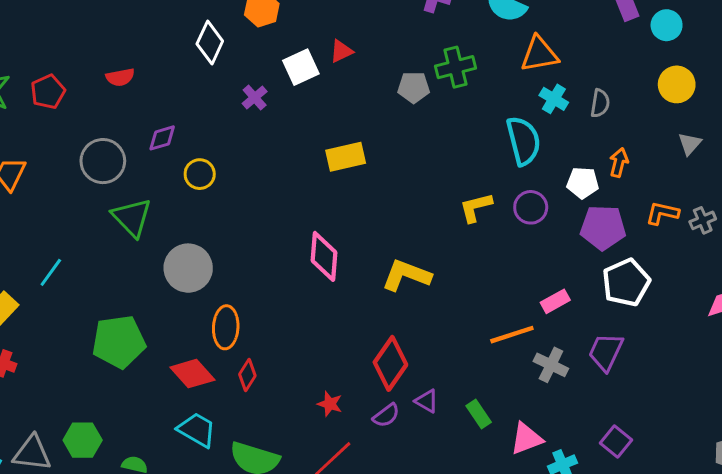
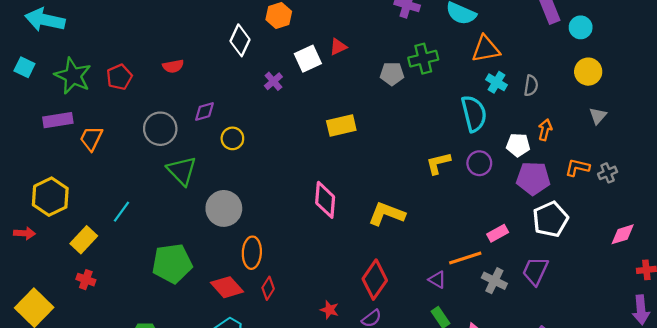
purple triangle: (427, 401) -> (437, 280), moved

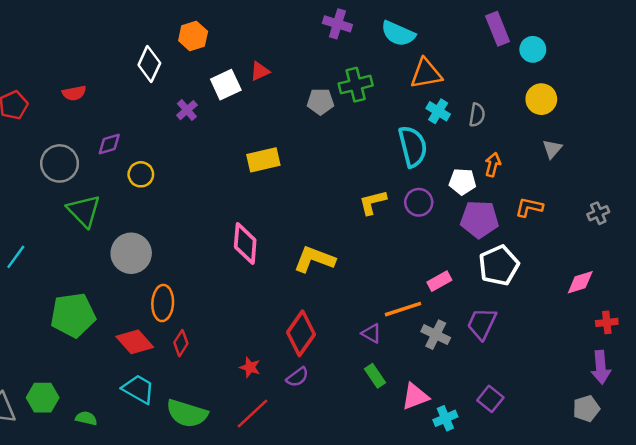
gray cross: (608, 173) -> (598, 213), moved

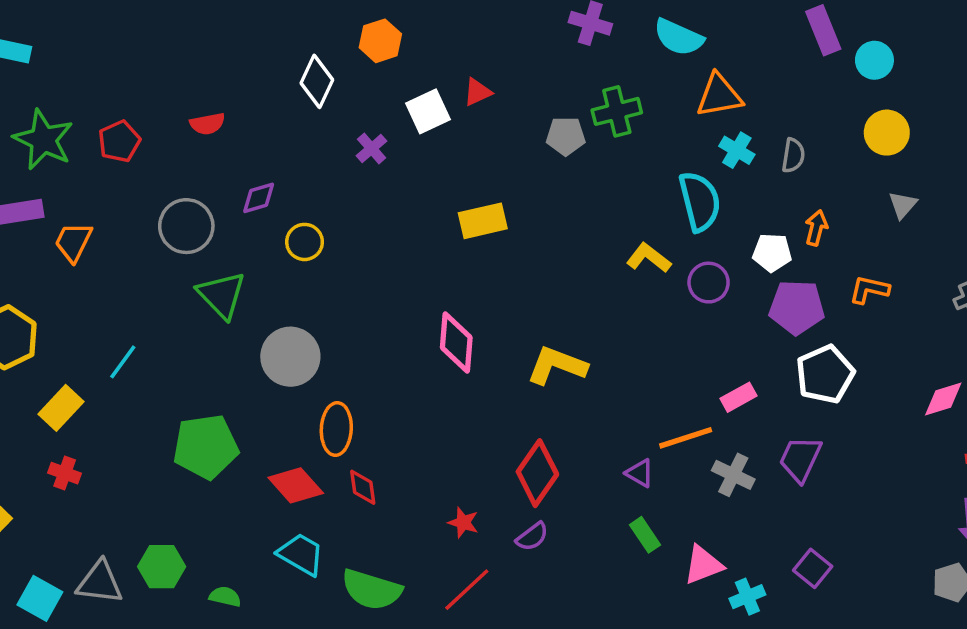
yellow L-shape: (373, 202) -> (649, 258), moved, turned 52
red diamond: (181, 343) -> (363, 487), turned -40

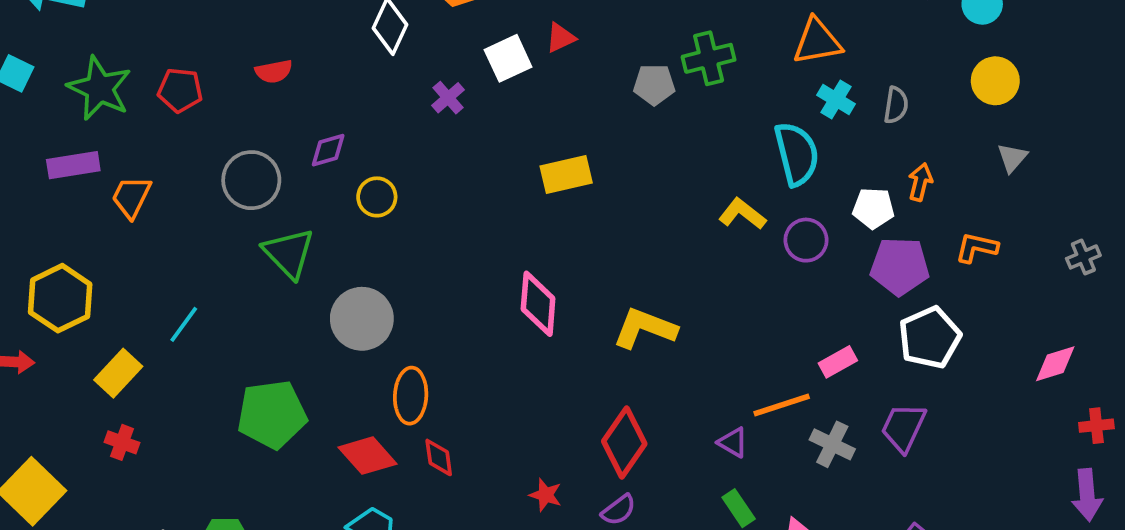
red pentagon: (119, 141) -> (180, 90), turned 30

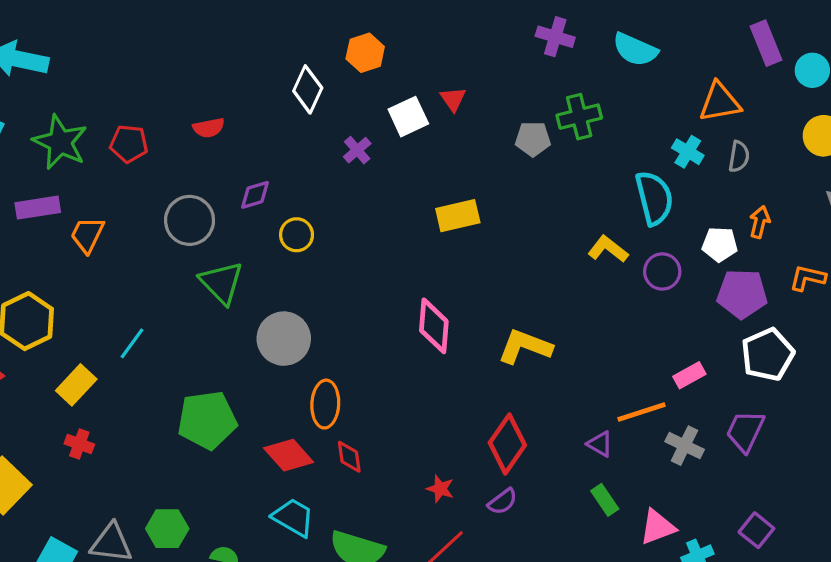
red triangle: (561, 38) -> (453, 99), turned -40
orange triangle: (817, 41) -> (720, 102), moved

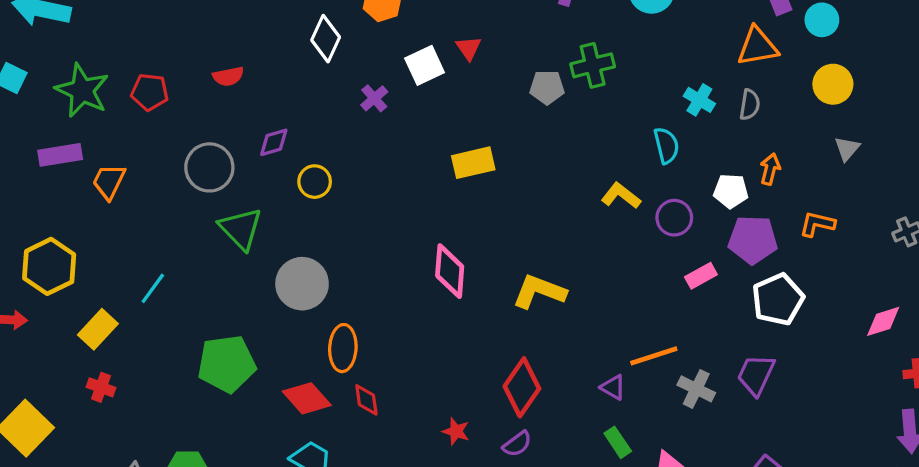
orange triangle: (720, 102) -> (758, 47), moved
cyan semicircle: (654, 198) -> (666, 145), size x0.7
pink rectangle: (689, 375) -> (701, 276), moved

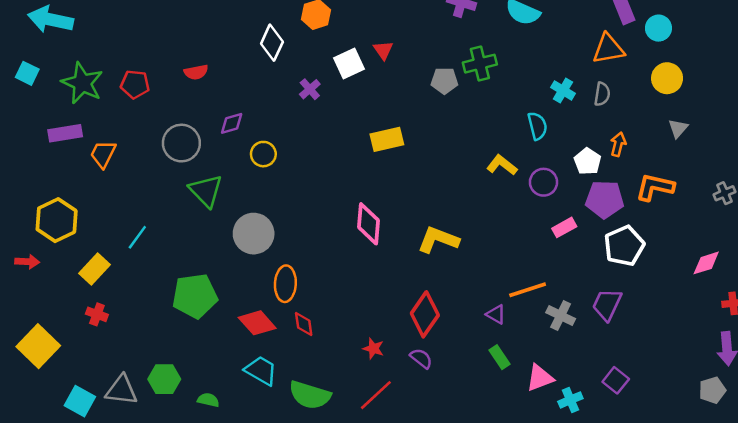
white pentagon: (731, 191) -> (588, 161), turned 30
orange L-shape: (817, 224) -> (655, 187), size x1.4
purple semicircle: (517, 444) -> (421, 358), turned -105

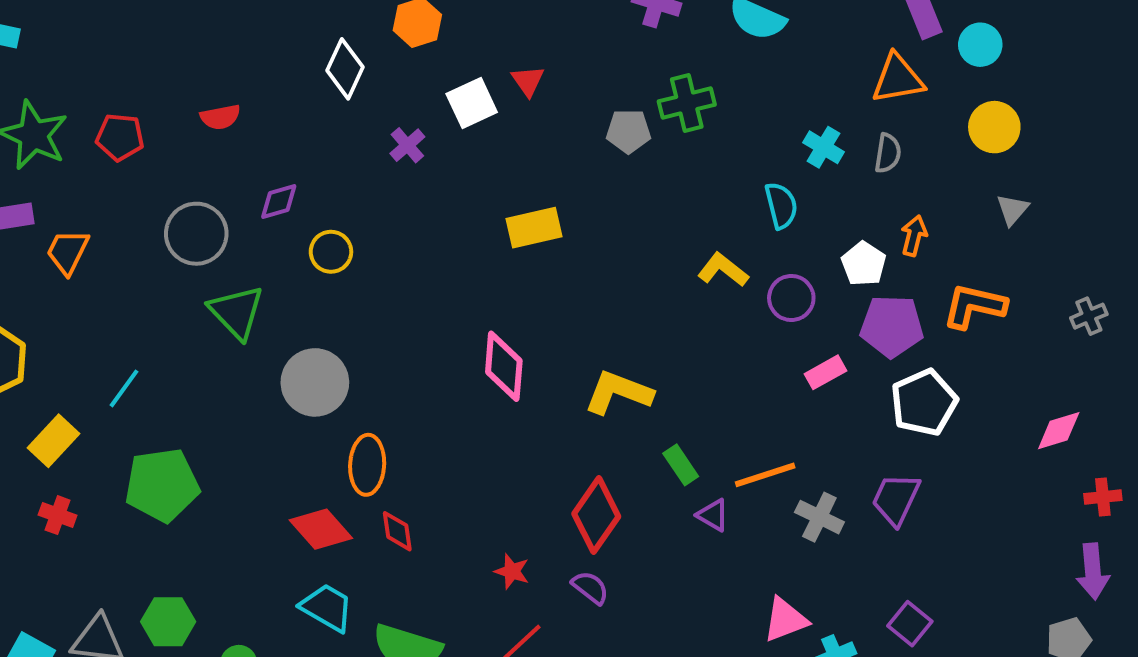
green pentagon: (195, 296) -> (162, 485), moved
green rectangle: (499, 357) -> (681, 465), moved

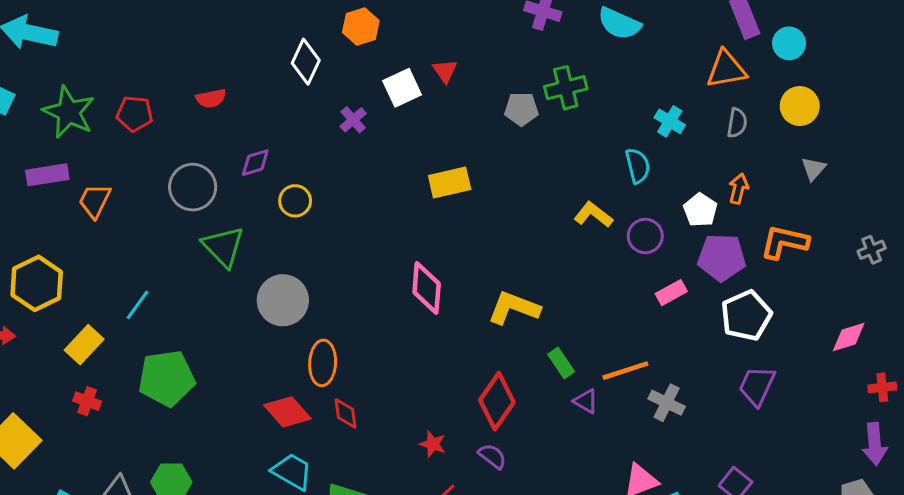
gray semicircle: (888, 153) -> (737, 123), moved
purple trapezoid: (896, 499) -> (757, 386), moved

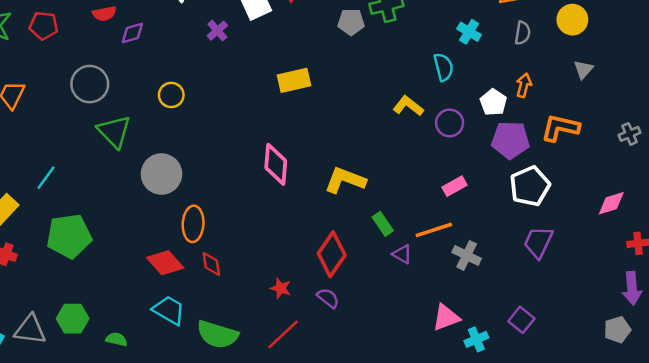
purple diamond: (255, 163) -> (132, 33), moved
pink rectangle: (671, 293) -> (454, 186), moved

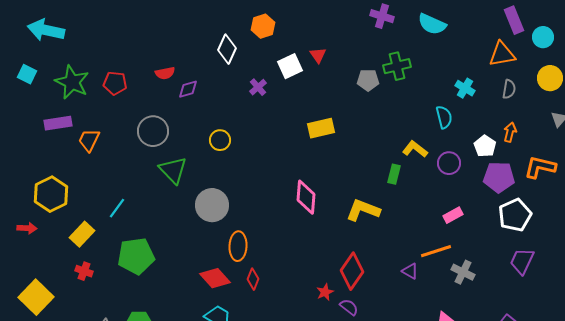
green rectangle: (383, 224) -> (394, 174), moved, turned 48
red diamond: (211, 264) -> (253, 279), turned 30
red star: (281, 288) -> (325, 292), moved, turned 30

